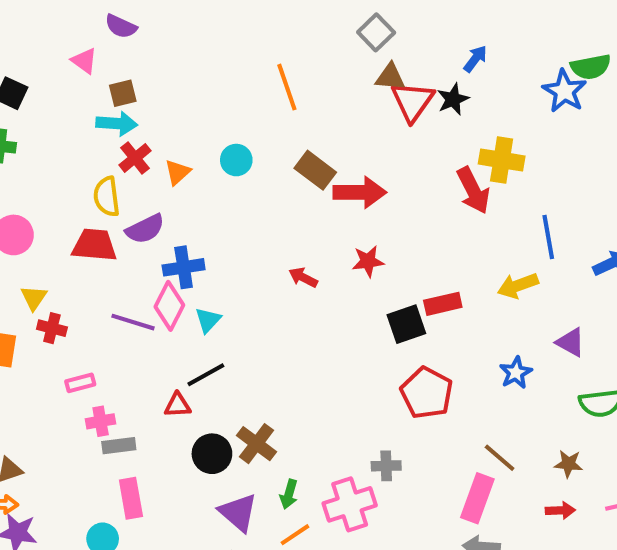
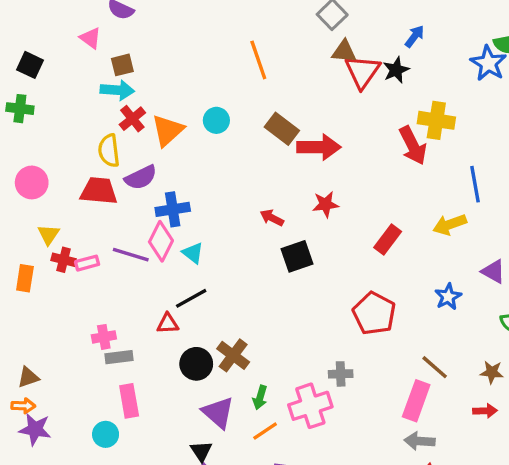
orange triangle: (178, 172) -> (168, 130), size x1.5
red rectangle: (443, 304) -> (388, 240), turned -40
cyan triangle: (208, 320) -> (193, 253), turned -35
black square: (406, 324) -> (297, 256), moved
pink rectangle: (80, 383) -> (87, 263), moved

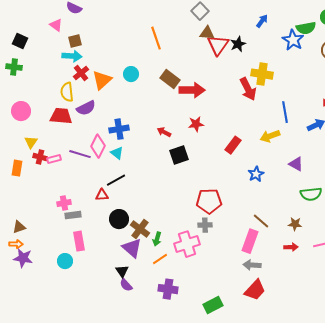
blue arrow: (415, 36) -> (262, 21), moved
blue cross: (173, 209) -> (119, 129), moved
blue star: (448, 297) -> (256, 174), moved
red pentagon: (374, 313) -> (209, 201), moved, turned -30
brown cross: (233, 355) -> (140, 229), moved

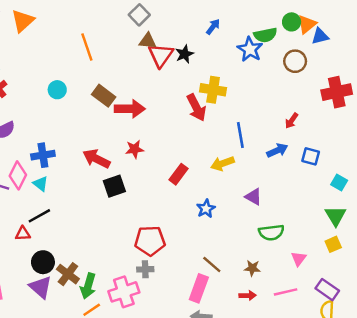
orange triangle: (102, 80) -> (23, 21), moved
red arrow: (164, 132) -> (96, 159), size x1.6
green arrow: (157, 239) -> (88, 286), size x1.5
purple triangle: (132, 248) -> (41, 287), moved

